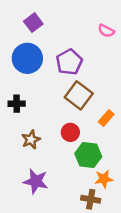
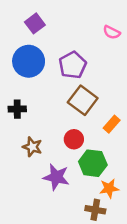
brown star: (31, 140) -> (32, 147), turned -30
purple star: (36, 181) -> (56, 177), moved

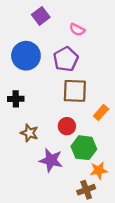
purple square: (35, 23) -> (41, 16), moved
pink semicircle: (112, 32) -> (77, 30), moved
brown square: (83, 100) -> (75, 91), turned -35
brown cross: (95, 210) -> (86, 190), turned -30

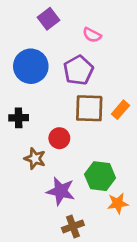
orange rectangle: (101, 112) -> (120, 110), moved
red circle: (67, 126) -> (59, 138), moved
brown cross: (86, 190) -> (73, 226), moved

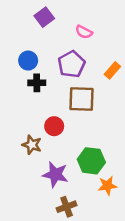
blue circle: (31, 66) -> (28, 61), size x0.6
orange rectangle: (120, 110) -> (112, 70), moved
black cross: (19, 118) -> (37, 83), moved

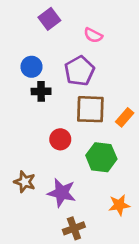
orange rectangle: (112, 70) -> (125, 117), moved
brown star: (32, 145) -> (25, 182), moved
green hexagon: (91, 161) -> (101, 157), moved

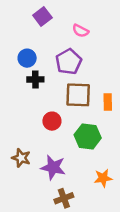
orange rectangle: (125, 117) -> (108, 102), turned -42

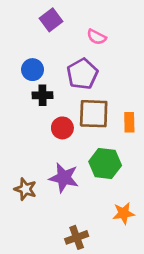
red circle: (52, 121) -> (62, 128), moved
purple star: (53, 167) -> (64, 178), moved

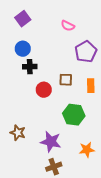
purple square: (51, 20) -> (23, 19), moved
purple pentagon: (82, 74) -> (86, 52), moved
brown square: (94, 114) -> (66, 80), size x0.6
purple star: (64, 178) -> (51, 142), moved

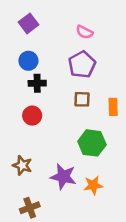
purple pentagon: (86, 52) -> (82, 65), moved
red circle: (44, 90) -> (32, 116), moved
orange star: (87, 150) -> (93, 185), moved
brown cross: (54, 167) -> (30, 208), moved

